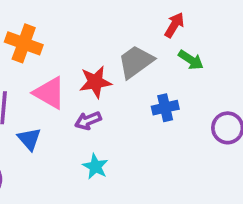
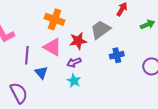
orange cross: (24, 43) -> (55, 19), moved
green arrow: (191, 60) -> (147, 25), moved, turned -56
cyan star: (95, 166) -> (74, 81), moved

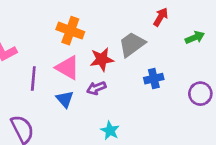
blue triangle: (41, 73) -> (65, 99), moved
cyan star: (74, 81) -> (110, 131), moved

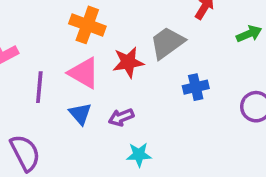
purple arrow: (96, 88) -> (121, 117), moved
cyan star: (110, 131) -> (139, 155), turned -30

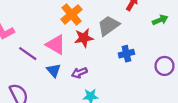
orange cross: (87, 25) -> (71, 14), moved, turned 30
purple line: (39, 87) -> (28, 54), turned -60

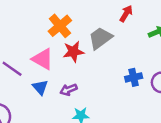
blue cross: (126, 54) -> (134, 77), moved

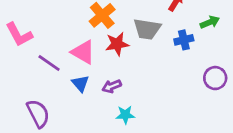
gray trapezoid: (100, 38) -> (147, 29), turned -135
blue cross: (134, 77) -> (184, 40), moved

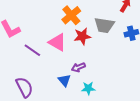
blue triangle: (80, 83) -> (64, 80), moved

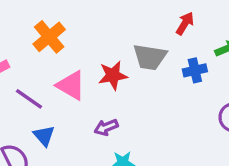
orange cross: (71, 15) -> (49, 37), moved
blue triangle: (64, 80) -> (44, 136), moved

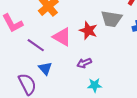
red star: (113, 75) -> (88, 30), turned 30

